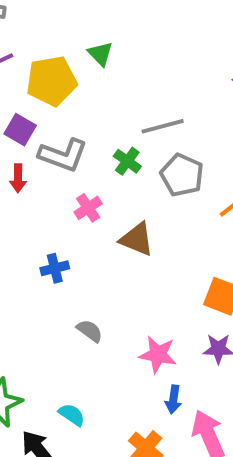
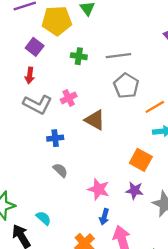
gray L-shape: (63, 155) -> (38, 104), moved
green cross: (127, 161) -> (79, 56), moved, turned -35
blue cross: (55, 268) -> (55, 138), moved

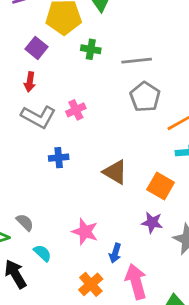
green cross: (79, 56) -> (91, 49), moved
brown triangle: (95, 120) -> (115, 172), moved
gray semicircle: (60, 170) -> (25, 222), moved
pink star: (99, 189) -> (85, 232), moved

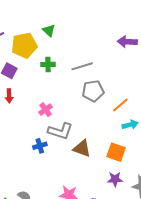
gray pentagon: (145, 97) -> (93, 91), turned -30
gray L-shape: (38, 117) -> (60, 131), moved

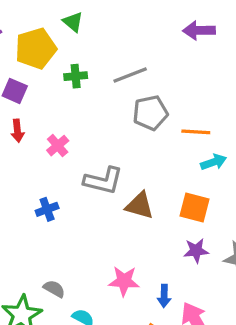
orange line: (120, 105) -> (196, 132), turned 48
pink cross: (46, 110) -> (58, 146), moved
blue cross: (40, 146) -> (47, 209), moved

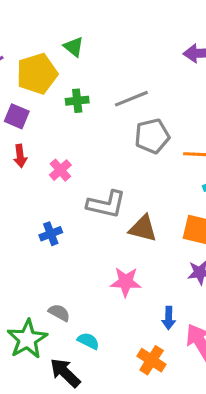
pink star: (124, 281) -> (126, 282), moved

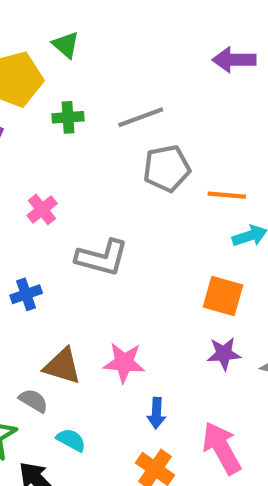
brown triangle: (143, 228) -> (62, 366), moved
blue arrow: (169, 318) -> (156, 413), moved

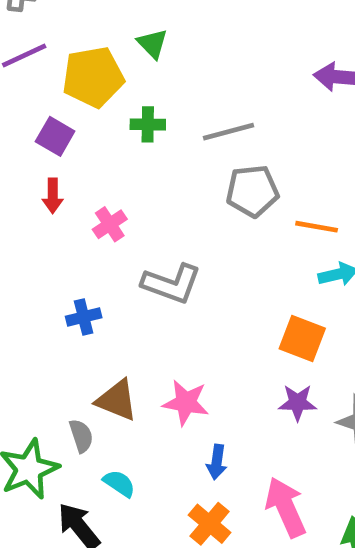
gray semicircle: (33, 401) -> (81, 436), turned 36

